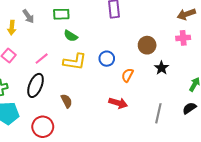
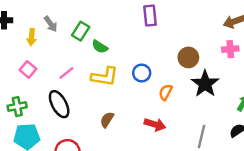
green rectangle: (61, 14) -> (81, 31), moved, turned -56
black star: (162, 68) -> (205, 84), size x1.6
black ellipse: (36, 85) -> (59, 104), turned -50
brown semicircle: (66, 101) -> (107, 120), moved, turned -120

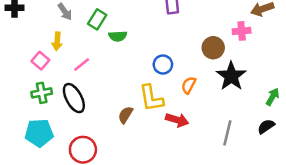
yellow arrow: (32, 37) -> (57, 41), moved
green semicircle: (100, 47) -> (118, 36), turned -35
pink cross: (230, 49) -> (242, 31), moved
yellow L-shape: (105, 77) -> (151, 98), moved, turned 72
green cross: (17, 107) -> (42, 93), moved

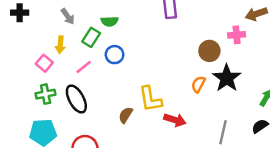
green rectangle: (97, 19) -> (91, 37), moved
green semicircle: (118, 36) -> (110, 21), moved
blue circle: (163, 65) -> (115, 55), moved
orange semicircle: (189, 85) -> (198, 84), moved

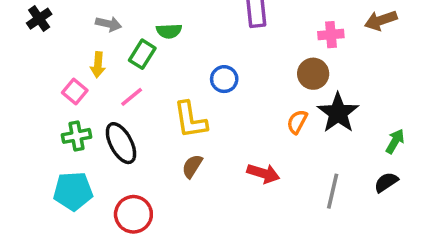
black cross: (20, 13) -> (39, 19), turned -35
gray arrow: (68, 16) -> (109, 24), turned -42
pink cross: (237, 35) -> (331, 35), moved
blue circle: (115, 55) -> (224, 79), moved
yellow L-shape: (150, 99) -> (190, 120), moved

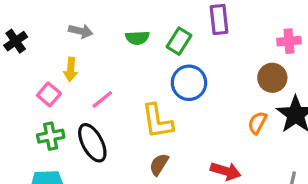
black cross: (39, 19) -> (16, 41), moved
green rectangle: (142, 54) -> (179, 41), moved
blue circle: (224, 79) -> (189, 83), size x1.4

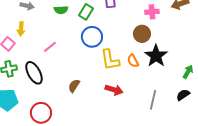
pink line: (102, 99) -> (50, 47), moved
yellow L-shape: (157, 121) -> (110, 60), moved
orange semicircle: (257, 123) -> (133, 61), turned -56

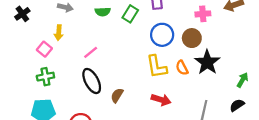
blue circle: (92, 37) -> (162, 35), moved
black ellipse: (34, 73) -> (92, 81), moved

